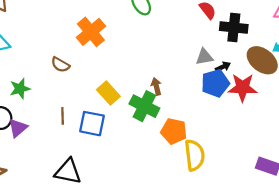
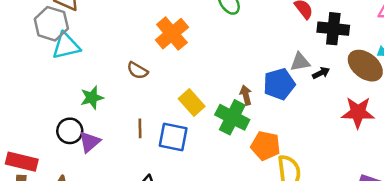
blue pentagon: (215, 83) -> (279, 84), moved
red star: (243, 88) -> (358, 112), moved

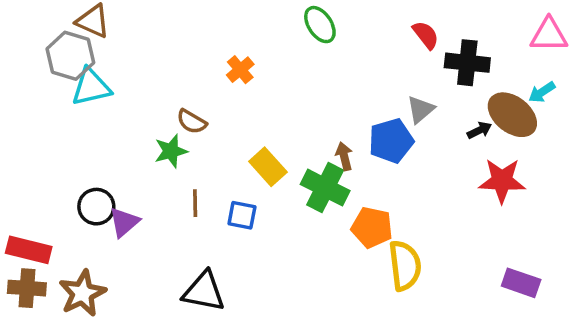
orange cross: (172, 34) -> (240, 70), size x0.6
gray triangle: (300, 62) -> (420, 110), turned -30
black arrow: (321, 73) -> (479, 130), moved
green star: (92, 98) -> (171, 151), moved
blue square: (173, 137) -> (242, 215), size x0.7

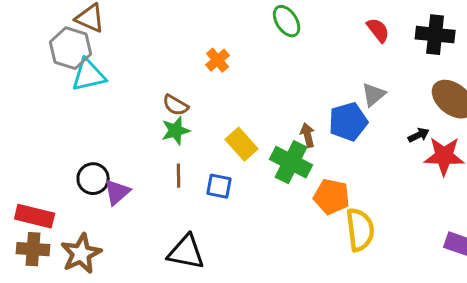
black cross: (467, 63) -> (435, 35), moved
black arrow: (479, 130) -> (419, 135), moved
green star: (171, 151) -> (176, 131), moved

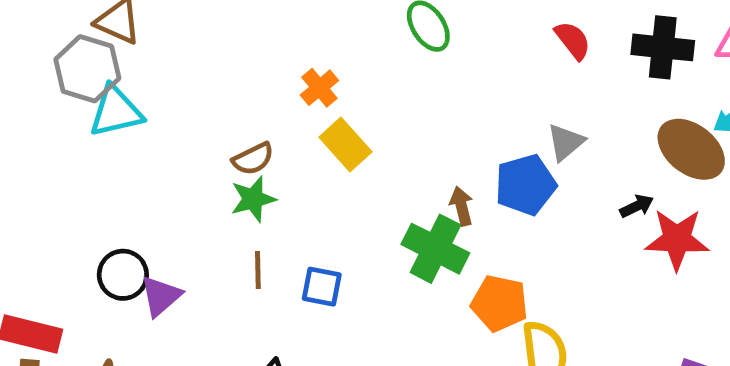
brown semicircle: (176, 105) -> (253, 159), turned -56
yellow rectangle: (242, 144) -> (345, 145), moved

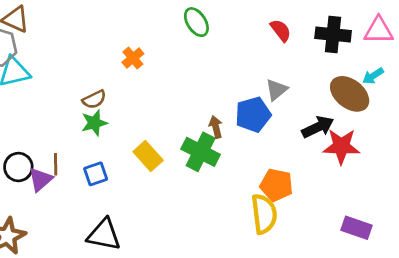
yellow rectangle: (345, 145) -> (148, 156), moved
black arrow: (637, 206) -> (318, 127), size x1.6
brown line: (258, 270) -> (56, 164), moved
blue square: (322, 287) -> (96, 174), moved, turned -30
orange pentagon: (499, 303) -> (276, 185), moved

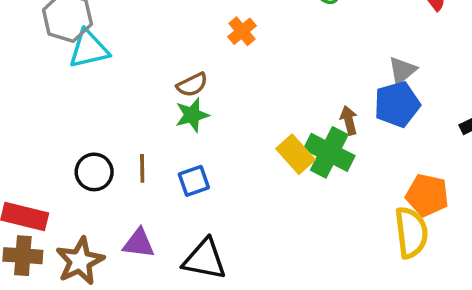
gray triangle: (276, 90) -> (402, 70), moved
yellow rectangle: (148, 156) -> (295, 154), moved
purple triangle: (40, 179) -> (139, 243), moved, turned 48

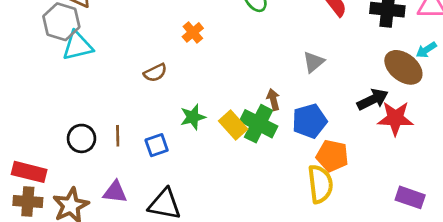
blue pentagon: (397, 104) -> (310, 121), moved
green star: (192, 115) -> (193, 117), moved

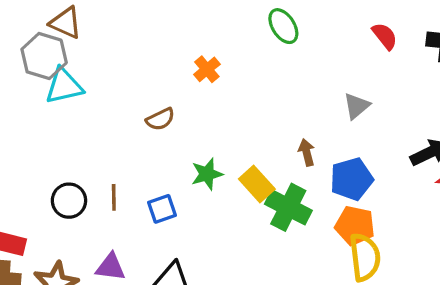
green cross: (259, 124) -> (288, 207), moved
orange pentagon: (332, 156) -> (355, 226), moved

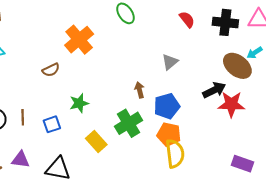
orange cross: (207, 69) -> (79, 40), size x1.8
yellow rectangle: (257, 184) -> (96, 141), moved
green cross: (288, 207) -> (129, 123), turned 32

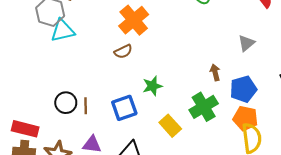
orange cross: (79, 40) -> (134, 20), moved
brown line: (23, 117) -> (86, 106), moved
blue square: (52, 124) -> (124, 108), size x1.4

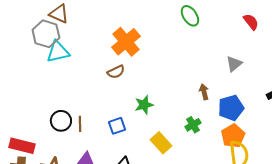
green cross: (204, 107) -> (193, 125), size x0.6
blue square: (124, 108) -> (117, 126), size x0.7
orange pentagon: (245, 118) -> (233, 136), turned 30

